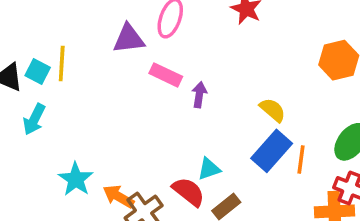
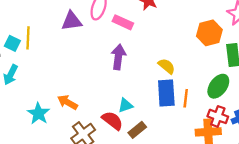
pink rectangle: (166, 75) -> (123, 22), moved
purple arrow: (199, 95) -> (118, 57), size x1.5
blue rectangle: (272, 151) -> (166, 93), turned -44
orange arrow: (118, 196) -> (67, 102), moved

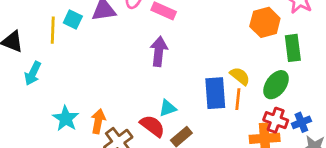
cyan square: (12, 43) -> (73, 20), moved
yellow semicircle: (167, 66) -> (240, 76), moved
orange arrow: (67, 102) -> (98, 121), moved, turned 72

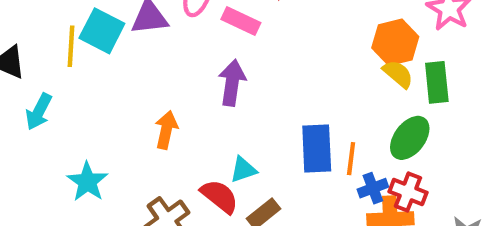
cyan square: (73, 20) -> (102, 31), size x1.5
yellow semicircle: (240, 76) -> (398, 74), moved
orange arrow: (98, 121) -> (166, 130), moved
blue cross: (301, 122) -> (373, 188), moved

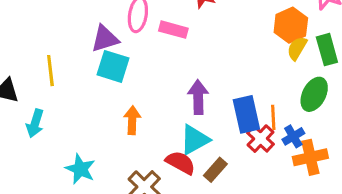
cyan square: (102, 31) -> (113, 66), moved
yellow semicircle: (398, 74) -> (297, 48), turned -90
purple arrow: (232, 83) -> (198, 97), moved
cyan triangle: (243, 170) -> (195, 140), size x1.5
red cross: (408, 192) -> (260, 139), moved, turned 32

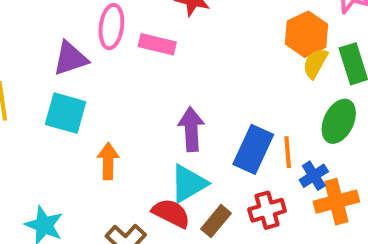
cyan square: (113, 66) -> (66, 113), moved
blue rectangle: (246, 114) -> (253, 149), turned 39
red cross: (260, 139) -> (267, 210), moved, turned 32

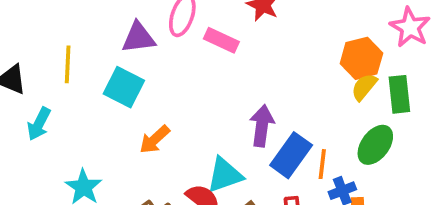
purple arrow: (191, 129) -> (262, 126), moved
orange arrow: (108, 161) -> (155, 139), turned -144

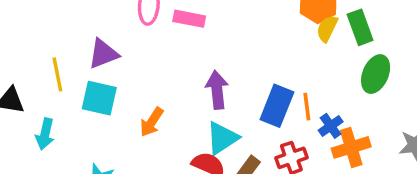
purple triangle: (138, 38) -> (103, 54), moved
cyan square: (124, 87) -> (99, 98), moved
purple arrow: (262, 126) -> (217, 90), moved
green ellipse: (375, 145) -> (376, 74), moved

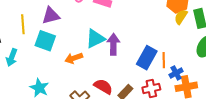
orange arrow: (152, 122) -> (74, 58), turned 30
cyan triangle: (222, 138) -> (95, 39), moved

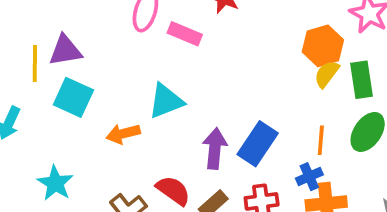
purple triangle: (51, 16) -> (65, 51), moved
purple arrow: (113, 44) -> (215, 149), moved
orange line: (164, 60) -> (321, 140), moved

